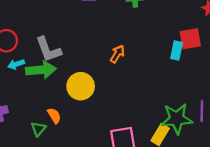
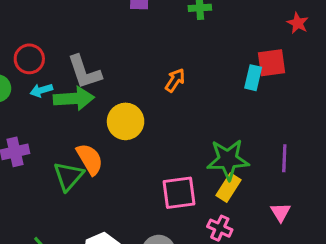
orange semicircle: (54, 116) -> (90, 159), size x1.5
green star: (177, 119) -> (228, 160), moved
green triangle: (38, 129) -> (68, 176), size x1.5

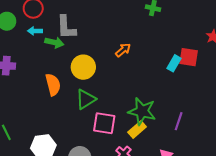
green arrow: (74, 98) -> (54, 42), size x0.7
green triangle: (68, 176) -> (86, 99), moved

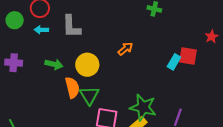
green arrow: (54, 42) -> (54, 64), moved
orange semicircle: (53, 85) -> (72, 88), moved
green triangle: (86, 99) -> (89, 95), turned -30

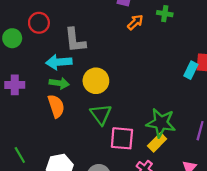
cyan arrow: (41, 30) -> (59, 62), moved, size x1.6
orange arrow: (125, 49) -> (135, 22), moved
orange semicircle: (72, 88) -> (56, 106), moved

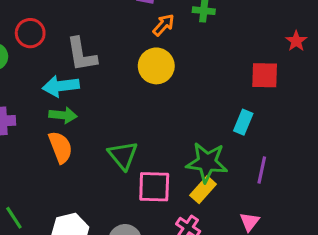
cyan rectangle: (191, 70) -> (243, 122), moved
yellow circle: (96, 81) -> (156, 66), moved

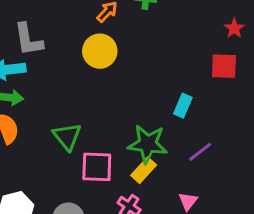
red square: (265, 75) -> (224, 66), moved
purple line: (262, 170) -> (200, 152), turned 40

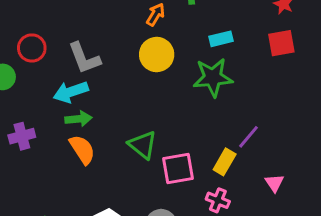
cyan rectangle: (183, 106) -> (221, 39), moved, turned 65
green star: (148, 144) -> (213, 77), moved
purple line: (200, 152) -> (248, 137), moved

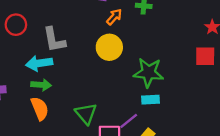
cyan rectangle: (221, 39) -> (150, 100), moved
purple line: (248, 137) -> (129, 121), moved

